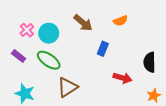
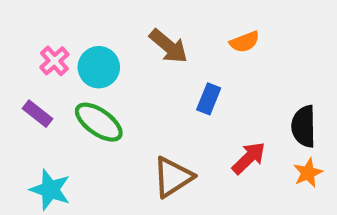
red arrow: (123, 78) -> (249, 158), turned -60
brown triangle: (67, 87) -> (173, 177), moved
orange star: (154, 96) -> (308, 173), moved

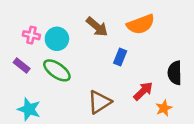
orange semicircle: (245, 42) -> (141, 24), size x1.6
pink cross: (54, 61) -> (31, 35), turned -35
orange star: (308, 173) -> (164, 108), moved

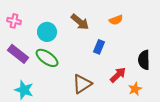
orange semicircle: (141, 24) -> (116, 20), size x0.6
pink cross: (31, 35) -> (14, 21), moved
purple rectangle: (22, 66) -> (18, 54), size x1.5

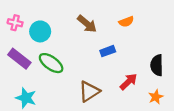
cyan circle: (47, 32) -> (40, 31), moved
blue rectangle: (99, 47) -> (108, 51), turned 48
orange star: (135, 89) -> (156, 97), moved

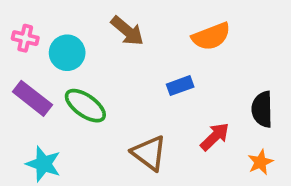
orange semicircle: (126, 22) -> (211, 36), size x1.5
brown arrow: (87, 24) -> (127, 31), moved
brown triangle: (89, 91) -> (149, 153), turned -50

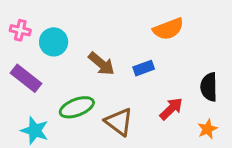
brown arrow: (127, 31) -> (101, 64), moved
green ellipse: (85, 106) -> (77, 107), moved, turned -56

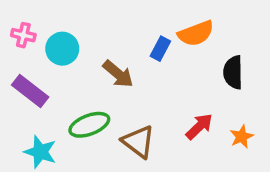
blue rectangle: (144, 68) -> (160, 49), moved, turned -42
black semicircle: (209, 87) -> (233, 72), moved
orange star: (207, 129) -> (242, 137), moved

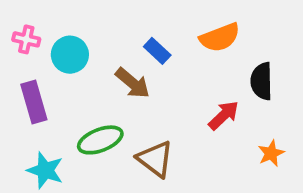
blue rectangle: (160, 49) -> (157, 51), moved, turned -75
purple rectangle: (30, 91) -> (34, 102), turned 36
red arrow: (199, 126) -> (224, 115), moved

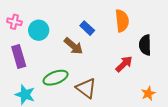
orange semicircle: (220, 38) -> (122, 21), turned -75
orange star: (271, 153) -> (148, 93), moved

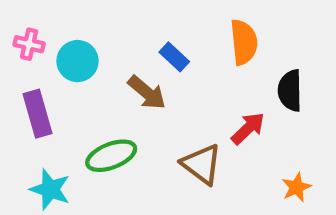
brown triangle: (86, 88) -> (202, 164), moved

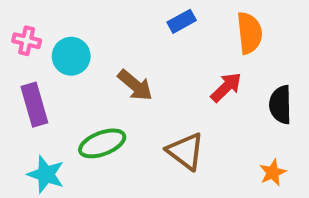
orange semicircle: (244, 42) -> (249, 33), moved
blue rectangle: (174, 57) -> (182, 21), moved, turned -72
black semicircle: (290, 90) -> (280, 105), moved
red arrow: (248, 128) -> (226, 87), moved

